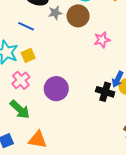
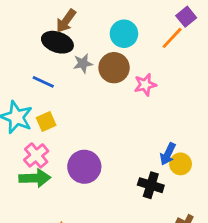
pink star: (102, 40) -> (145, 85), moved
black cross: (105, 92) -> (151, 185), moved
green arrow: (20, 109) -> (35, 178), moved, turned -45

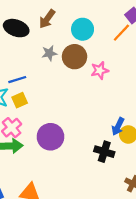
brown arrow: (66, 21) -> (47, 19), moved
black ellipse: (57, 42) -> (16, 28), moved
blue line: (43, 82) -> (17, 80), moved, turned -42

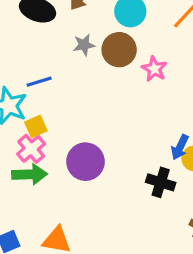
pink star: (100, 70) -> (154, 69), turned -30
yellow square: (20, 100) -> (36, 126), moved

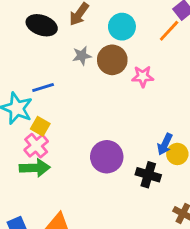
pink star: (154, 69) -> (143, 76), turned -30
yellow square: (36, 126) -> (40, 126), turned -36
purple circle: (85, 162) -> (107, 157), moved

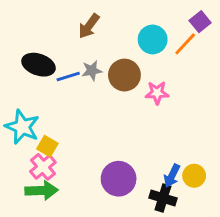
black ellipse: (42, 25) -> (39, 65), moved
cyan circle: (122, 27) -> (153, 39), moved
blue line: (43, 88) -> (68, 76), moved
blue arrow: (165, 144) -> (172, 176), moved

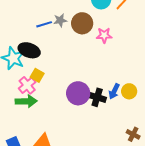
black ellipse: (39, 65) -> (29, 50), moved
yellow square: (47, 146) -> (37, 75), moved
black cross: (163, 198) -> (97, 97), moved

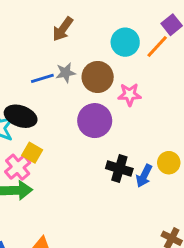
yellow circle: (129, 91) -> (169, 163), moved
purple circle: (78, 93) -> (95, 121), moved
black cross: (97, 97) -> (119, 169), moved

